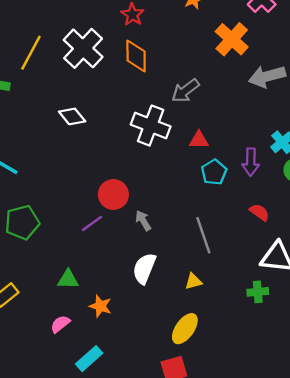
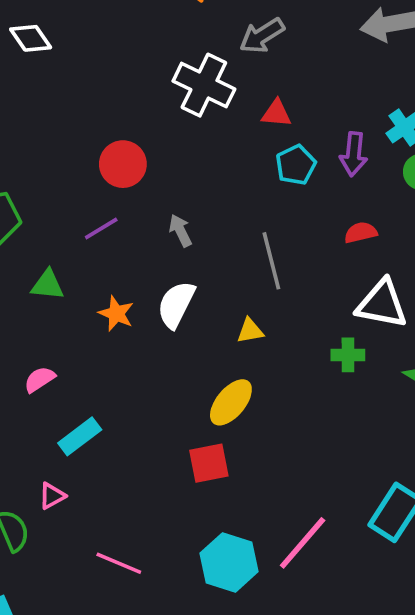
white diamond: (72, 116) -> (31, 38), moved
red circle: (113, 195) -> (123, 164), moved
red semicircle: (259, 212) -> (361, 232), turned -54
green triangle: (68, 279) -> (47, 285), moved
orange star: (100, 306) -> (116, 314), moved

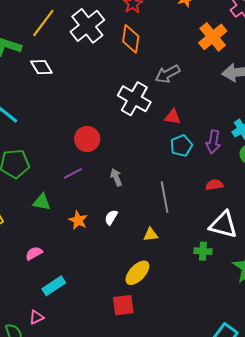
white semicircle: (176, 304) -> (111, 217), size x0.6

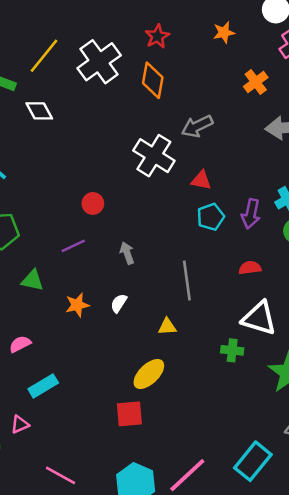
orange cross: (213, 37) -> (256, 82), size x0.7
red circle: (87, 139) -> (93, 203), size x0.7
orange star: (78, 220) -> (77, 305), turned 30

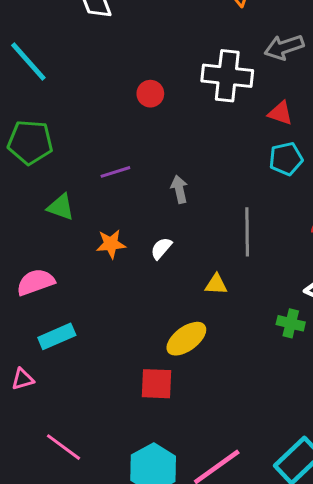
white cross: (154, 156) -> (227, 76), turned -33
red circle: (93, 203) -> (150, 94), moved
pink semicircle: (20, 344) -> (36, 282), size x1.4

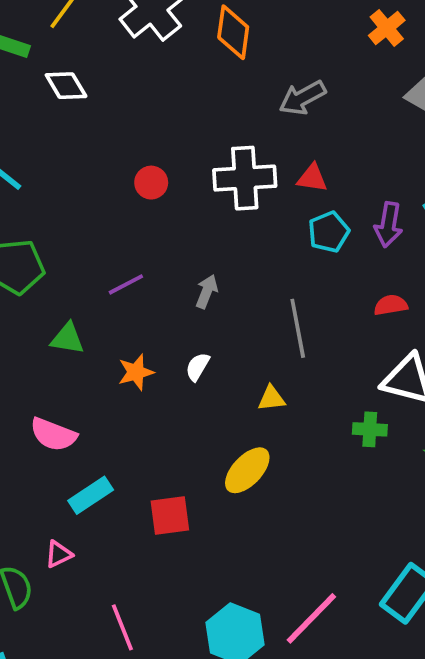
white cross: (227, 76) -> (245, 178), moved
gray arrow: (179, 189) -> (207, 292), turned 44
pink semicircle: (36, 282) -> (53, 434), turned -129
red square: (156, 384) -> (170, 516), moved
pink line: (64, 447) -> (122, 627), turned 42

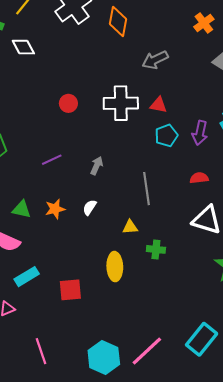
green triangle: (67, 339) -> (22, 209), moved
green cross: (370, 429) -> (156, 249), moved
yellow ellipse: (247, 470) -> (115, 267), turned -48

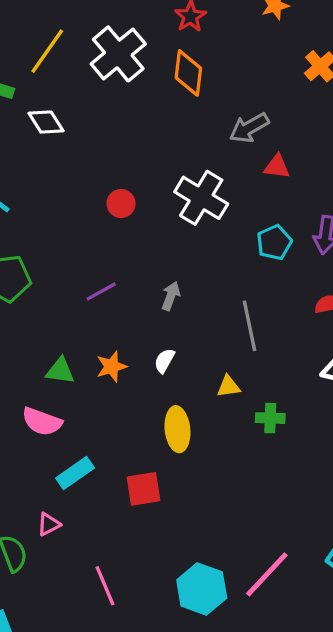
white cross: (121, 103) -> (201, 198), turned 36
red triangle: (158, 105) -> (277, 167), moved
yellow ellipse: (115, 267) -> (177, 429), moved

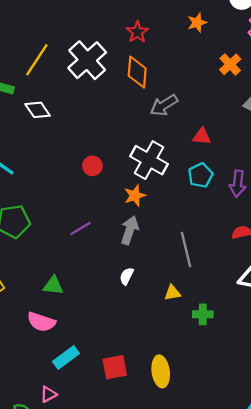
gray arrow: (249, 128) -> (164, 105), moved
cyan pentagon: (274, 242) -> (200, 175), moved
gray arrow: (171, 296) -> (130, 230), size x1.4
orange star: (112, 367) -> (135, 195), moved
yellow ellipse: (177, 429) -> (161, 371), moved

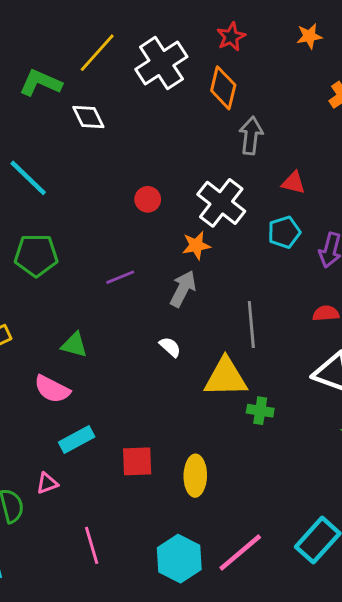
gray arrow: (164, 105) -> (251, 136), turned 120
white semicircle: (127, 276) -> (170, 347), turned 96
yellow triangle: (172, 293) -> (226, 377), size x2.0

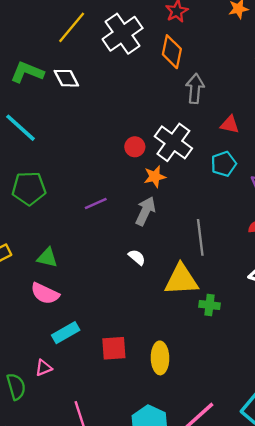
green L-shape: (40, 83) -> (27, 72), moved
red circle: (148, 199) -> (135, 147), moved
green triangle: (74, 345) -> (47, 258), moved

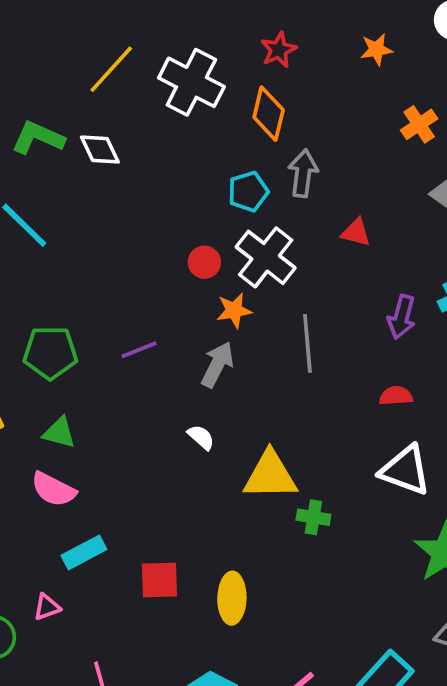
white cross: (123, 34) -> (191, 82), turned -30
cyan pentagon: (224, 164) -> (248, 192), moved
green pentagon: (29, 188) -> (50, 353), moved
gray line: (200, 237) -> (307, 343), moved

